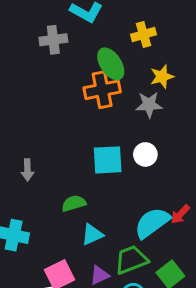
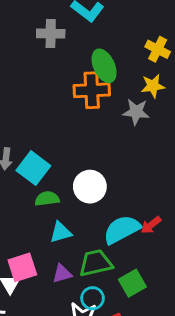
yellow cross: (144, 34) -> (158, 49), moved, turned 35
white circle: (145, 154) -> (90, 187), moved, size x1.4
cyan square: (108, 160) -> (33, 168), moved, turned 32

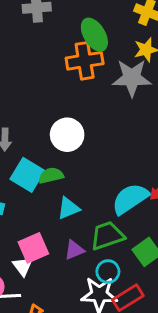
gray star: (136, 112) -> (132, 78), size x1.4
cyan square: (33, 168) -> (27, 175), moved
white circle: (90, 187) -> (67, 135), moved

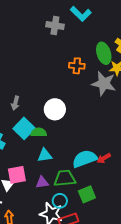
green ellipse: (94, 35) -> (104, 53), moved
orange cross: (85, 61) -> (77, 66), size x0.7

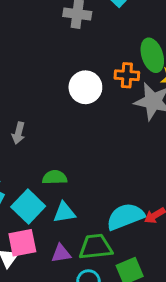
orange cross: (77, 66) -> (127, 75), moved
white circle: (55, 109) -> (85, 87), moved
cyan square: (24, 128) -> (28, 207), moved

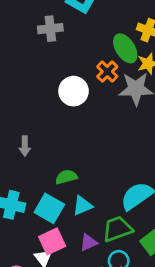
orange cross: (127, 75) -> (107, 72), turned -35

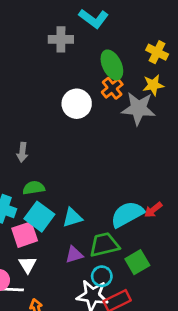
green ellipse: (125, 48) -> (112, 65), moved
green semicircle: (66, 177) -> (34, 188), moved
pink square: (52, 241) -> (25, 235), moved

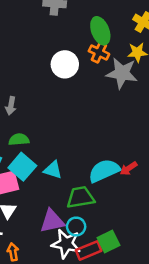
orange cross: (112, 88) -> (99, 52), turned -30
cyan triangle: (72, 218) -> (53, 170), turned 30
purple triangle: (74, 255) -> (52, 221), moved, size x1.5
green square: (137, 262) -> (108, 241), moved

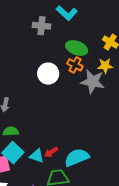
green ellipse: (100, 31) -> (77, 48), turned -50
red arrow: (129, 168) -> (51, 152), moved

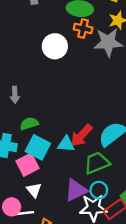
red arrow: (51, 152) -> (81, 135), size x1.5

